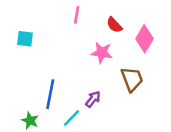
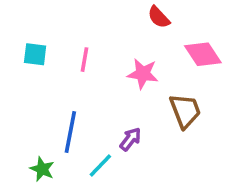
pink line: (77, 15) -> (85, 60), moved
red semicircle: (114, 25) -> (159, 17), moved
pink diamond: (145, 39) -> (203, 54), turned -64

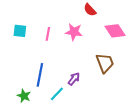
pink star: (143, 74) -> (74, 32), moved

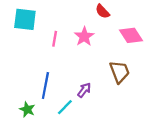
cyan square: (20, 31) -> (25, 19), moved, size x1.5
pink star: (74, 32) -> (84, 36), turned 30

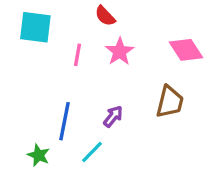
red semicircle: (102, 11) -> (105, 16), moved
brown trapezoid: (120, 72) -> (170, 102), turned 35
purple arrow: (84, 90) -> (113, 116), moved

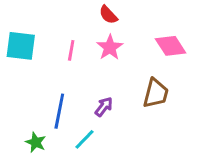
red semicircle: (105, 16) -> (108, 15), moved
cyan square: (35, 27) -> (21, 46), moved

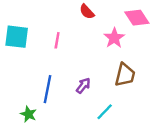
pink diamond: (171, 46) -> (137, 18), moved
pink star: (110, 47) -> (114, 38), moved
cyan line: (85, 139) -> (105, 112), moved

